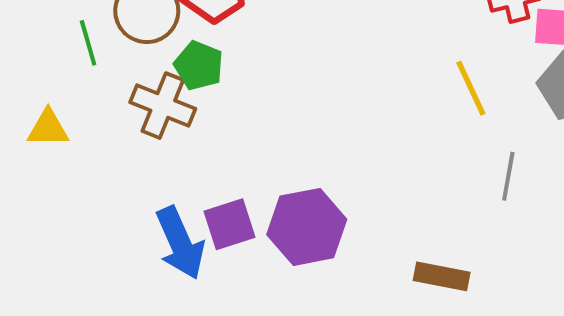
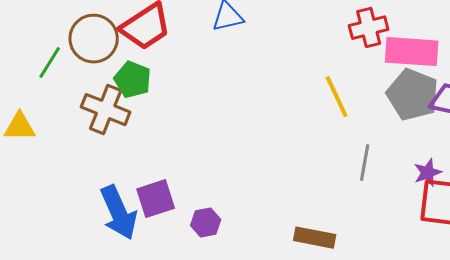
green line: (88, 43) -> (50, 63), turned 48
purple hexagon: (307, 227) -> (206, 223), moved, size x0.5

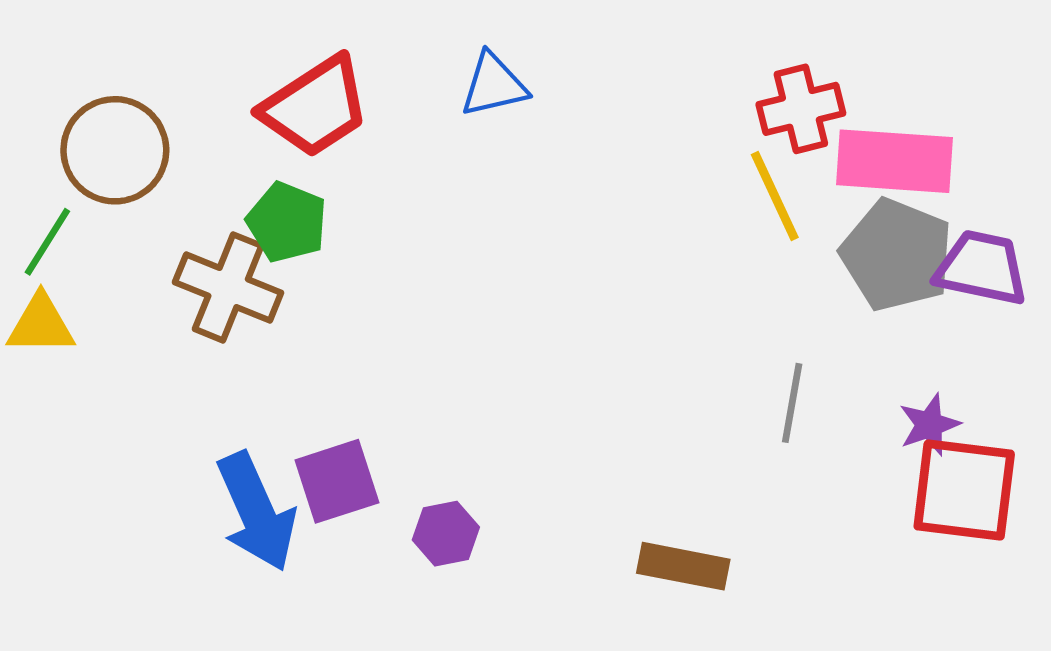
brown circle: (94, 39) -> (115, 150), moved
green line: (50, 63) -> (47, 242), moved
yellow line: (337, 97) -> (775, 196), moved

